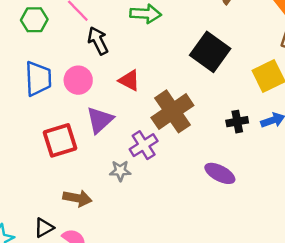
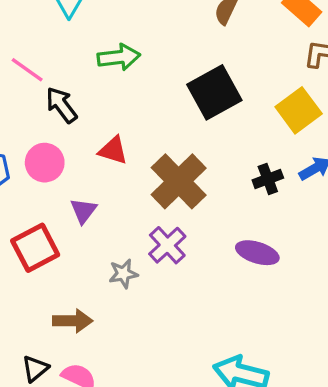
black square: (210, 52) -> (214, 92), turned 36
purple triangle: (100, 120) -> (83, 211), size x0.7
purple cross: (144, 145) -> (167, 245), moved

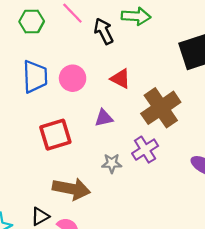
black arrow: (61, 105) -> (104, 31), moved
purple triangle: (83, 211) -> (104, 118), moved, turned 30
brown arrow: (73, 321) -> (71, 189), size x1.4

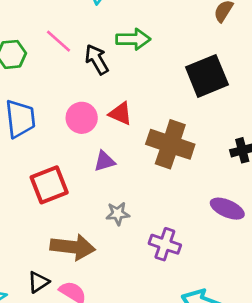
pink circle: (73, 78) -> (82, 118), moved
brown cross: (161, 108) -> (170, 144), turned -33
purple cross: (145, 150) -> (165, 244), moved, turned -35

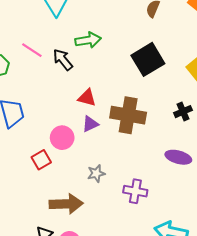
pink circle: (82, 118) -> (62, 138), moved
purple triangle: (104, 161) -> (90, 124), moved
red square: (49, 185) -> (41, 160), size x0.7

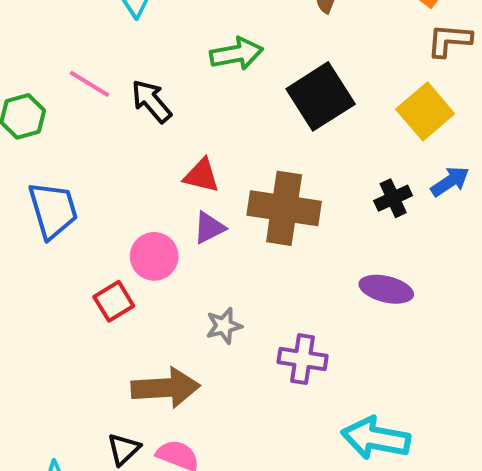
green arrow: (88, 40) -> (236, 54), moved

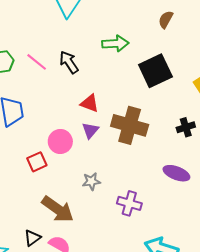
pink line: (89, 84) -> (37, 62), moved
purple triangle: (209, 228) -> (90, 130), turned -30
brown arrow: (166, 388) -> (58, 209), turned 32

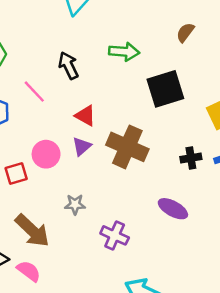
pink line: (37, 62) -> (34, 92), moved

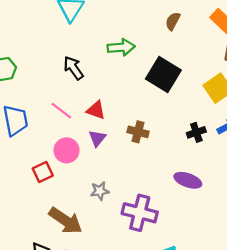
black square: (165, 89) -> (163, 75), turned -32
pink line: (34, 92) -> (61, 111), moved
brown cross: (127, 147) -> (138, 132), size x0.6
purple cross: (115, 235) -> (140, 213), size x1.4

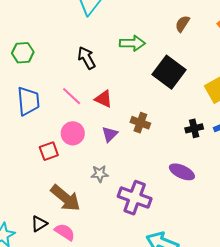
purple triangle: (97, 138) -> (110, 134), moved

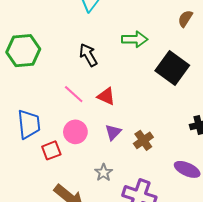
green hexagon: (23, 53) -> (23, 51), size x1.5
blue trapezoid: (28, 101) -> (29, 124), moved
brown cross: (140, 123) -> (143, 140), moved, turned 36
gray star: (100, 174) -> (104, 173), turned -30

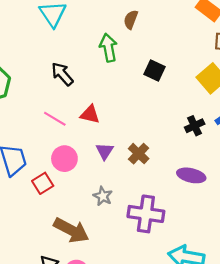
brown semicircle: (185, 19) -> (131, 20), moved
green arrow: (135, 39) -> (108, 48), turned -90
black square: (172, 68) -> (155, 71), size x0.6

